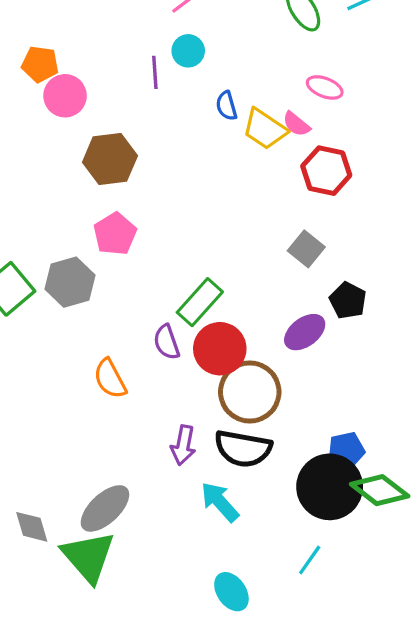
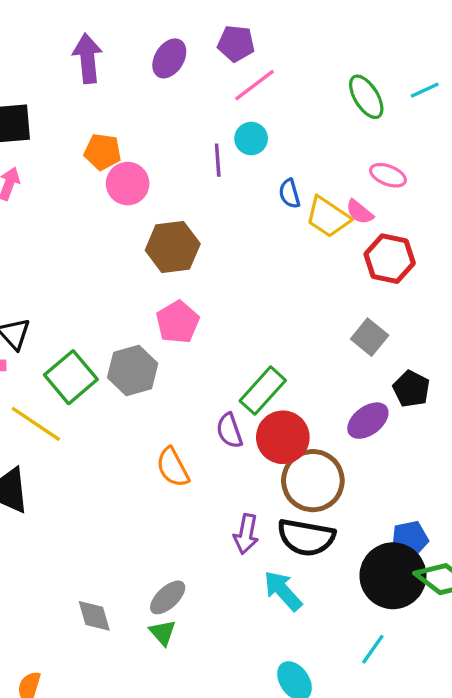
gray ellipse: (105, 508) -> (168, 597), size x0.7
green triangle: (88, 557) -> (163, 633), moved, size x0.5

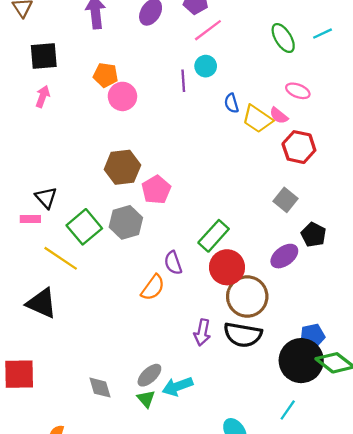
brown hexagon: (173, 247) -> (122, 167), moved
purple semicircle: (229, 431) -> (173, 263), moved
orange semicircle: (173, 467) -> (153, 288), turned -116
cyan arrow: (283, 591) -> (178, 386), moved, turned -68

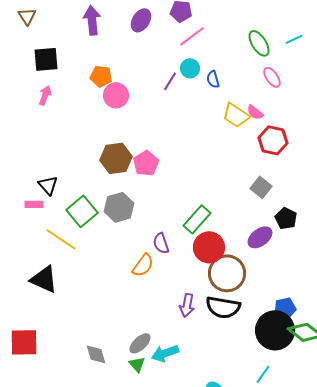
purple line: (183, 81) -> (170, 81), turned 36
pink ellipse: (298, 91) -> (272, 77), moved, turned 35
blue semicircle: (232, 103) -> (213, 79), moved
pink pentagon: (156, 190) -> (146, 163), moved

